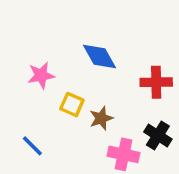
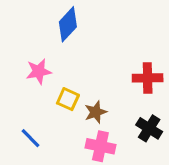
blue diamond: (99, 56) -> (68, 24), moved, turned 72
pink cross: (124, 154) -> (100, 146), moved

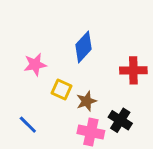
blue diamond: (68, 24) -> (84, 47), moved
black cross: (149, 128) -> (120, 120), moved

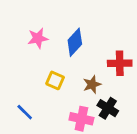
pink star: (35, 65) -> (38, 38), moved
brown star: (86, 101) -> (92, 84), moved

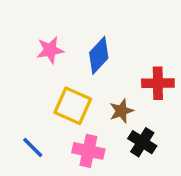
yellow square: (55, 80) -> (73, 106), size x1.5
pink cross: (81, 119) -> (88, 151), moved

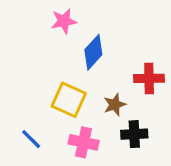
pink star: (50, 50) -> (64, 21), moved
black cross: (142, 142) -> (134, 134), turned -35

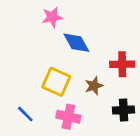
blue diamond: (93, 52) -> (76, 43), turned -72
black cross: (134, 134) -> (124, 110), moved

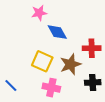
brown star: (94, 86) -> (70, 64), size x1.5
blue line: (25, 114) -> (11, 86), moved

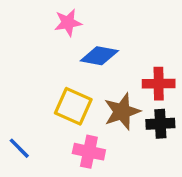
blue diamond: (57, 32) -> (99, 56), turned -50
black cross: (93, 82) -> (160, 124), moved

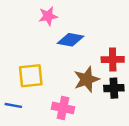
yellow square: (73, 106) -> (31, 76), moved, turned -30
blue line: (19, 148) -> (13, 105), turned -35

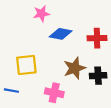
red cross: (113, 60) -> (97, 38), moved

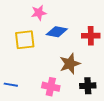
yellow square: (26, 65) -> (25, 40), moved
black cross: (98, 76) -> (88, 86), moved

